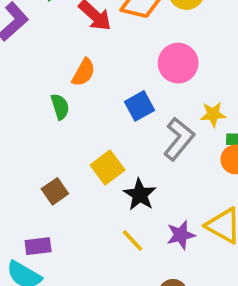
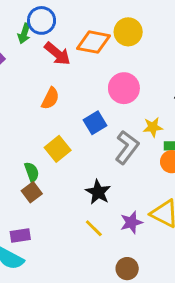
green semicircle: (60, 107) -> (32, 172), moved
yellow square: (108, 167) -> (58, 149), moved

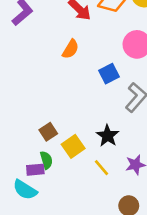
yellow square: (58, 149) -> (73, 146), moved
green semicircle: (32, 172) -> (46, 160), moved

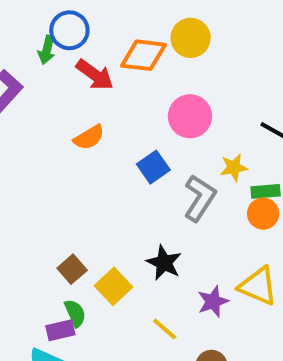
orange semicircle: (71, 49) -> (89, 137), turned 36
yellow line: (102, 168) -> (165, 329), moved

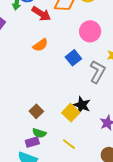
yellow square: (113, 286) -> (71, 113), moved
green semicircle: (75, 313) -> (39, 133), turned 136
yellow line: (165, 329) -> (69, 144), moved

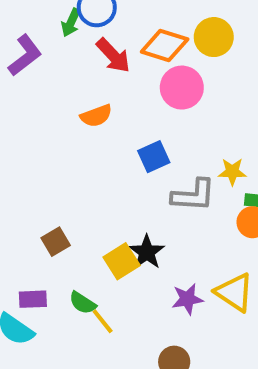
pink circle: (90, 31) -> (182, 88), moved
gray L-shape: (98, 72) -> (193, 195), turned 50
green semicircle: (39, 133) -> (83, 303), moved

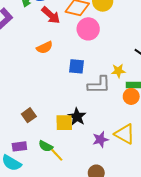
blue square: (154, 157) -> (76, 66), turned 35
yellow square: (122, 261) -> (64, 123), turned 36

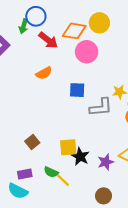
black star: (77, 117) -> (80, 156), moved

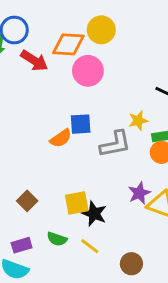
orange semicircle: (44, 73) -> (61, 138), moved
purple star: (106, 162) -> (139, 193), moved
yellow line: (63, 180) -> (90, 246), moved

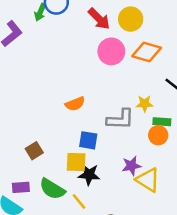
orange diamond: (68, 44) -> (147, 52), moved
red arrow: (34, 61) -> (99, 19), moved
blue square: (81, 124) -> (88, 140), moved
black star: (94, 214) -> (89, 175), turned -30
green semicircle: (57, 239) -> (52, 189), size x1.5

